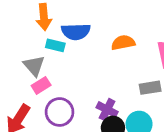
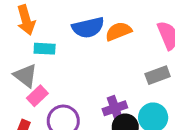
blue semicircle: (76, 32) -> (88, 28), moved
purple cross: (107, 110) -> (115, 108), turned -35

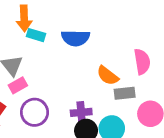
orange semicircle: (118, 31) -> (108, 76), moved, turned -135
cyan rectangle: (45, 49) -> (36, 35), moved

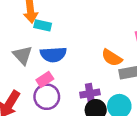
blue semicircle: (75, 38) -> (53, 55), moved
pink rectangle: (18, 85) -> (45, 79), moved

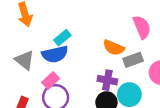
cyan rectangle: (43, 25) -> (62, 38), moved, turned -42
purple cross: (90, 94) -> (107, 80), moved, turned 30

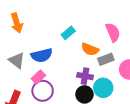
cyan rectangle: (62, 38) -> (68, 33), moved

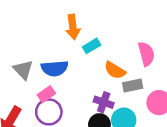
orange arrow: (17, 23) -> (73, 27), moved

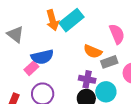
cyan rectangle: (92, 46) -> (72, 20), moved, size x1.6
gray triangle: (23, 70) -> (15, 34), moved
pink rectangle: (46, 94) -> (31, 68), moved

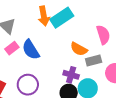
blue semicircle: (42, 57) -> (31, 50), turned 65
pink rectangle: (31, 68) -> (12, 48), moved

